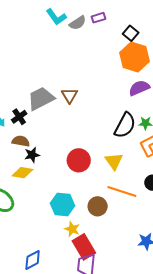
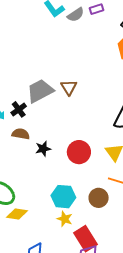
black star: (32, 155) -> (43, 149), moved
yellow diamond: (22, 173) -> (17, 214), moved
yellow star: (72, 229) -> (65, 219), moved

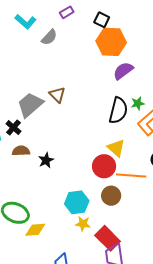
gray semicircle: (76, 15) -> (49, 37), moved
red circle: (79, 152) -> (104, 166), moved

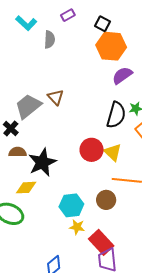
gray semicircle: (49, 37) -> (50, 40), turned -42
black star: (46, 160) -> (42, 162), size x1.8
red circle: (104, 166) -> (92, 150), moved
yellow diamond: (35, 230) -> (26, 188), moved

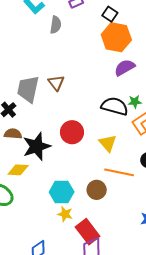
gray trapezoid: (28, 106) -> (28, 89), turned -44
black semicircle: (116, 115) -> (115, 106), turned -96
red circle: (92, 150) -> (72, 132), moved

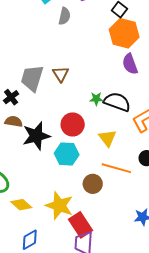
purple semicircle: (125, 67) -> (130, 64), turned -85
green star: (135, 102) -> (96, 99), moved
yellow diamond: (18, 170) -> (21, 205), moved, turned 35
cyan hexagon: (62, 192) -> (67, 154), moved
yellow star: (65, 214) -> (59, 206), size x1.8

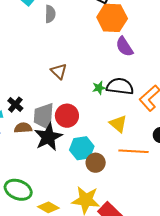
gray trapezoid: (32, 78) -> (44, 116), moved
red circle: (73, 124) -> (67, 116), moved
brown circle: (93, 184) -> (96, 163), moved

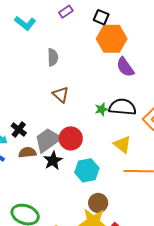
gray semicircle: (50, 14) -> (53, 57), moved
gray trapezoid: (44, 116) -> (48, 140), turned 52
black star: (48, 137) -> (53, 161), size x0.7
brown circle: (96, 163) -> (98, 203), moved

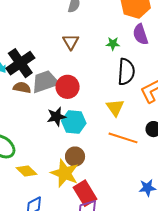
black semicircle: (122, 107) -> (126, 72), turned 72
green star: (102, 109) -> (113, 44), moved
black cross: (19, 129) -> (20, 63), size x1.8
black star: (53, 161) -> (56, 117), moved

